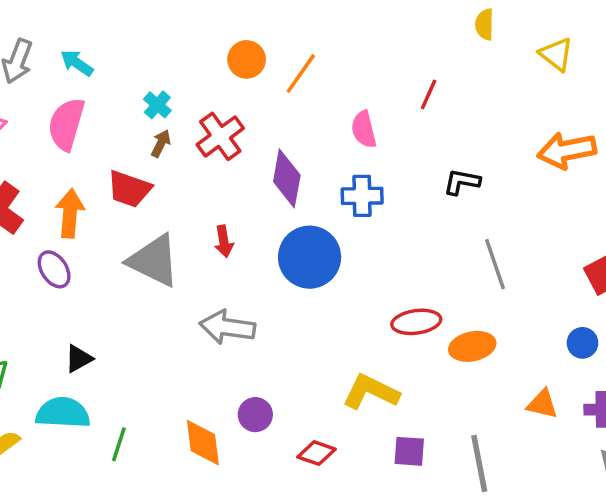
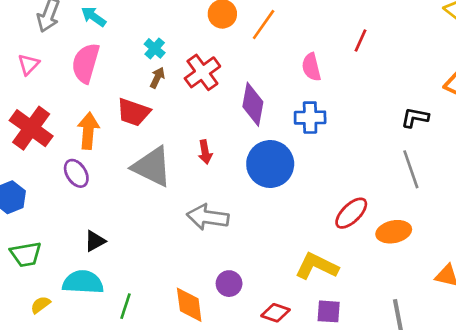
black L-shape: (462, 182) -> (415, 118), moved
red ellipse: (416, 322) -> (351, 213), turned -36
purple square: (409, 451) -> (329, 311), moved

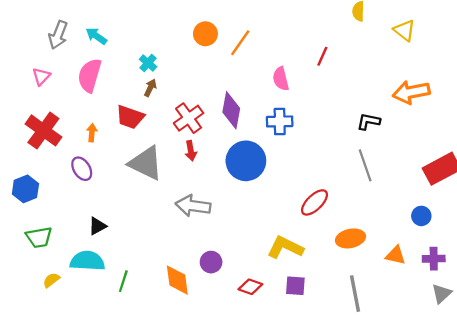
red cross: (202, 72) -> (189, 118), moved
orange arrow: (88, 131) -> (92, 133), size x0.6
orange ellipse: (394, 232) -> (350, 238), moved

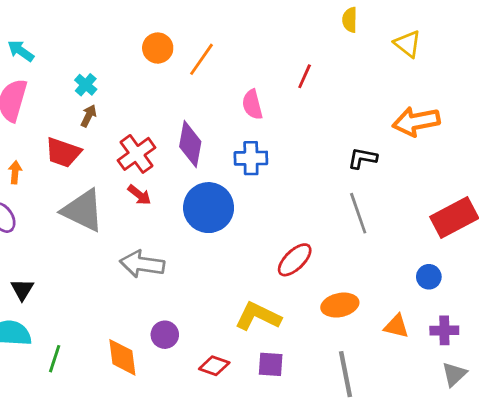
red arrow: (191, 151) -> (139, 195), turned -42
black triangle: (97, 226) -> (22, 289), turned -30

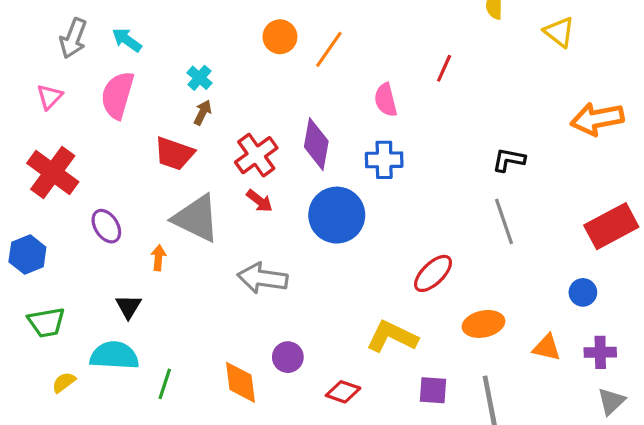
orange arrow: (416, 121) -> (597, 119), moved
orange arrow: (15, 172) -> (158, 258), moved
purple square: (271, 364) -> (433, 390), moved

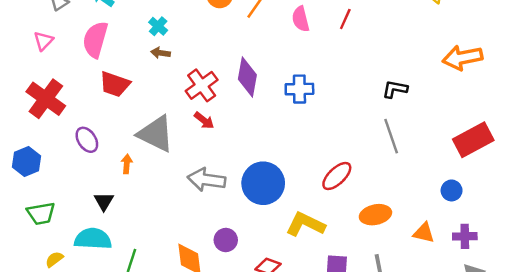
pink semicircle: (386, 100) -> (301, 19), moved
brown arrow: (203, 113) -> (161, 53), turned -108
red trapezoid: (174, 154) -> (115, 84), moved
blue circle: (337, 215) -> (263, 183), moved

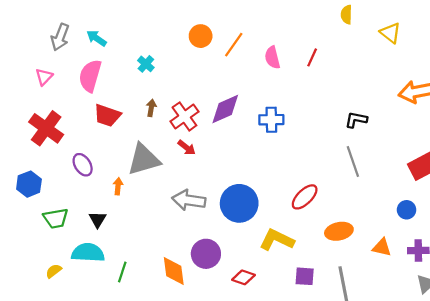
brown arrow: (161, 53) -> (151, 108), moved, turned 91
purple diamond: (247, 77) -> (225, 109), turned 56
gray triangle: (156, 134) -> (144, 159), turned -42
green trapezoid: (41, 213) -> (56, 218), moved
purple circle: (226, 240) -> (206, 254), size x1.4

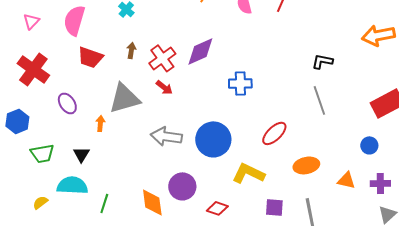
blue cross: (271, 120) -> (240, 83), moved

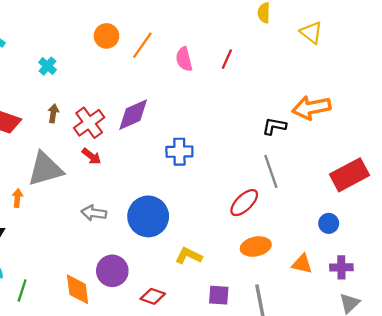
orange arrow: (378, 35) -> (311, 108), moved
red ellipse: (274, 133) -> (244, 203), moved
gray arrow: (166, 136) -> (94, 213), size x0.7
yellow L-shape: (248, 173) -> (189, 256), size x0.7

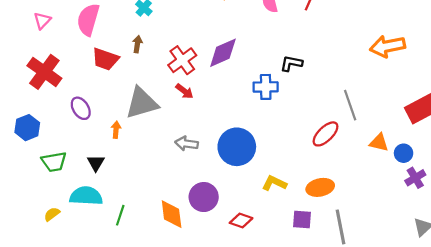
brown arrow: (53, 113) -> (137, 44), moved
black L-shape: (274, 126) -> (291, 63), moved
orange ellipse: (256, 247) -> (320, 187), moved
orange triangle: (302, 264) -> (379, 143), moved
purple cross: (341, 267) -> (415, 178), moved, turned -30

